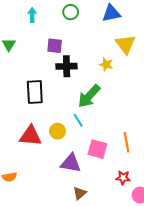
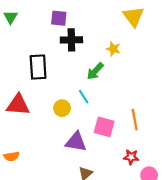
yellow star: (106, 64) -> (113, 49), moved
green arrow: (89, 96) -> (95, 71), size x0.7
red triangle: (30, 136) -> (18, 105), moved

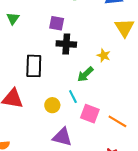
orange line: (135, 120) -> (117, 121), turned -54
pink square: (104, 127) -> (90, 114), moved

